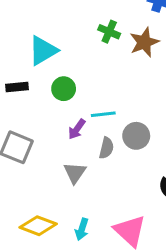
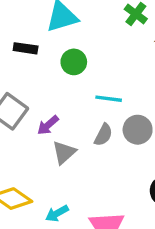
purple arrow: (77, 129) -> (48, 125), moved
cyan arrow: (82, 229) -> (57, 213), turned 30

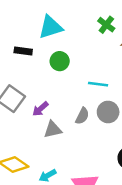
cyan line: (109, 99) -> (98, 84), moved
gray triangle: (64, 153) -> (53, 130), turned 30

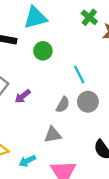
cyan line: (98, 84) -> (79, 74), turned 54
gray triangle: (53, 130) -> (53, 135), moved

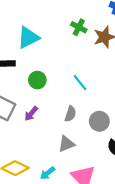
green circle: (43, 51) -> (37, 80), moved
gray circle: (88, 102) -> (99, 121), moved

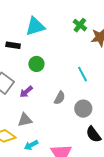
cyan line: (80, 83) -> (82, 74), moved
gray triangle: (66, 144) -> (25, 120), moved

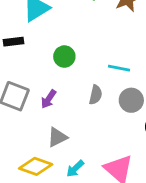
green circle: (36, 64) -> (64, 57), moved
cyan line: (82, 74) -> (119, 68), moved, turned -35

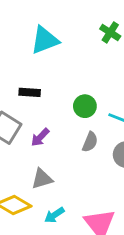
black rectangle: (14, 42) -> (30, 92), moved
green circle: (64, 57) -> (85, 106), moved

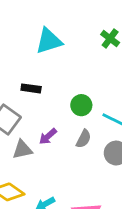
purple arrow: (40, 137) -> (48, 136), moved
gray triangle: (42, 179) -> (22, 150), moved

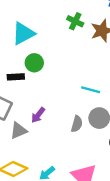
green circle: (81, 105) -> (34, 63), moved
gray semicircle: (84, 139) -> (77, 124), moved

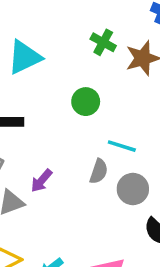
green circle: (34, 63) -> (86, 102), moved
gray semicircle: (77, 124) -> (99, 171), moved

